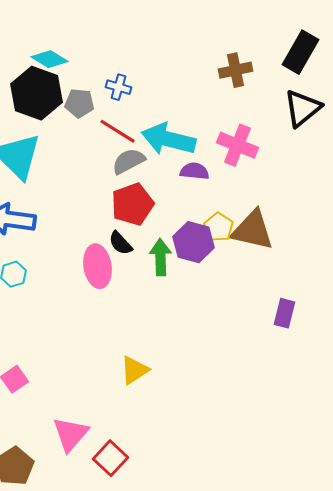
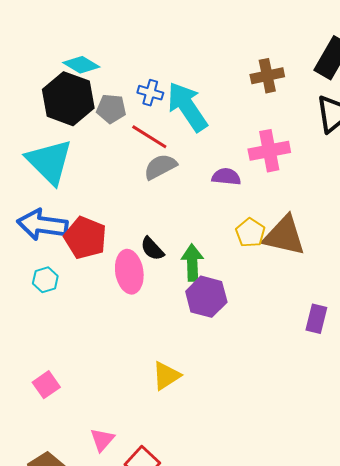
cyan arrow: (168, 139) -> (187, 107), moved, turned 42
pink cross: (238, 145) -> (269, 151), turned -33
red pentagon: (132, 204) -> (85, 238), moved, turned -30
purple hexagon: (194, 242) -> (206, 297), moved
pink triangle: (70, 434) -> (102, 440), size x0.7

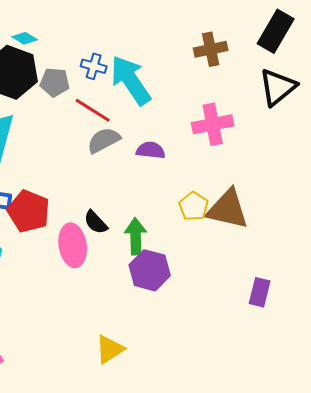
cyan diamond: (81, 65) -> (25, 38), size x0.7
purple semicircle: (226, 177) -> (151, 150), moved

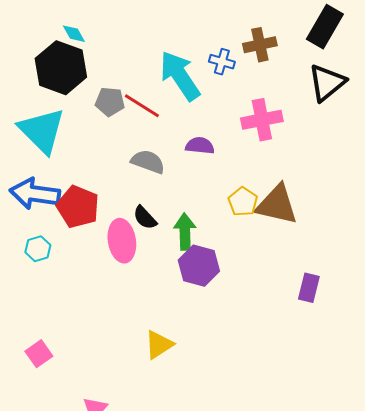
cyan diamond: (25, 38) -> (74, 34), turned 30
blue cross: (94, 66) -> (222, 62), moved
gray pentagon: (55, 82) -> (110, 102), moved
gray semicircle: (104, 140) -> (148, 162), moved, turned 48

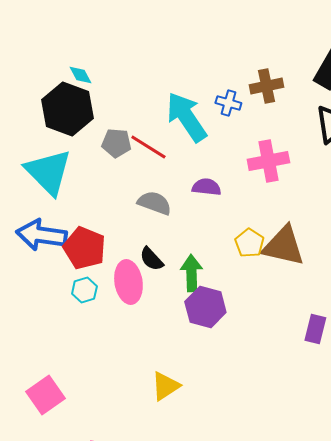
cyan hexagon: (38, 249) -> (84, 290), moved
pink square: (39, 354) -> (45, 395), size x1.4

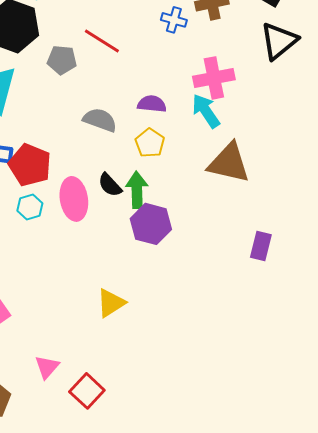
cyan arrow: (186, 117) -> (206, 111), moved, size x0.7
red line: (148, 147) -> (102, 41), moved
yellow pentagon: (249, 243) -> (150, 143), moved
black semicircle: (151, 259) -> (110, 185), moved

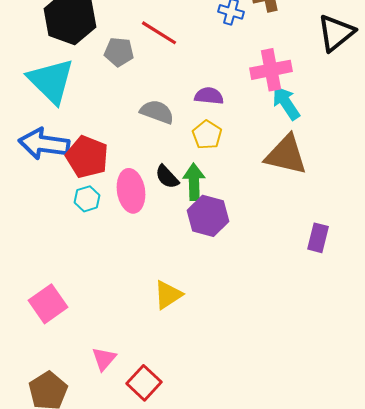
cyan arrow: (206, 111) -> (286, 103), moved

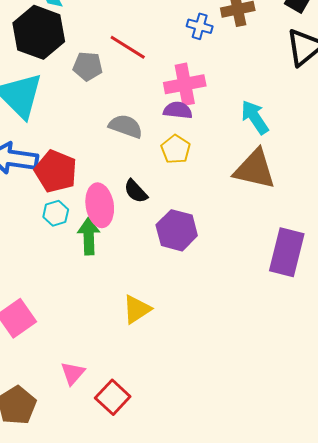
pink cross: (271, 70) -> (185, 84), moved
green arrow: (194, 182) -> (89, 236), moved
purple rectangle: (318, 238) -> (287, 252), size x1.6

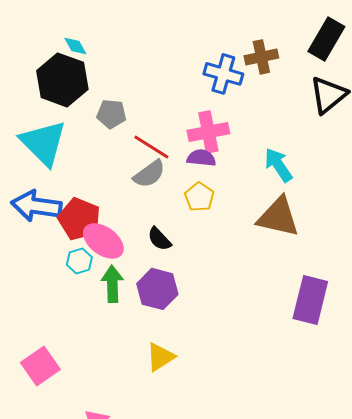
blue cross: (200, 26) -> (223, 74), size x1.5
red line: (128, 47) -> (151, 147), moved
gray semicircle: (126, 126) -> (149, 174), turned 124
pink ellipse: (100, 205) -> (103, 241), moved, turned -45
purple hexagon: (177, 230) -> (157, 289), moved

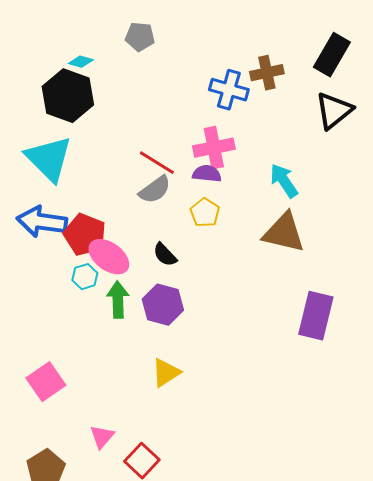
cyan diamond: (75, 46) -> (81, 62), turned -45
gray pentagon: (111, 114) -> (140, 37), moved

